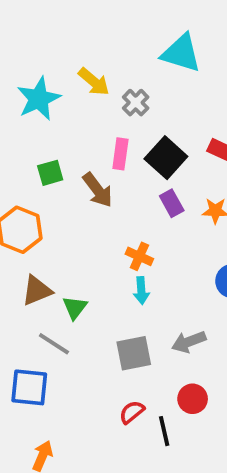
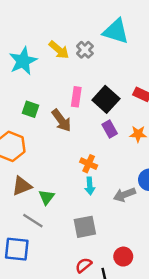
gray cross: (136, 103) -> (85, 50), moved
green square: (50, 173) -> (30, 109), turned 35
gray arrow: (189, 342) -> (124, 195), moved

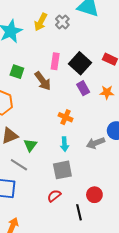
yellow arrow: (59, 50) -> (41, 22), turned 78
cyan arrow: (90, 186) -> (64, 144), moved
red semicircle: (84, 265) -> (54, 196), moved

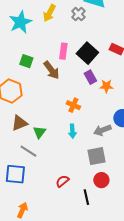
gray cross: (62, 22) -> (78, 14), moved
orange star: (107, 92) -> (106, 86), moved
gray square: (62, 170) -> (96, 156), moved

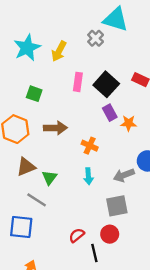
yellow arrow: (49, 13) -> (59, 51), moved
brown arrow: (51, 70) -> (55, 128), moved, turned -54
red circle: (101, 180) -> (110, 234), moved
black line: (86, 197) -> (94, 253), moved

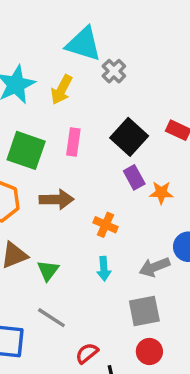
cyan triangle: (116, 19) -> (84, 44), moved
pink rectangle: (78, 82) -> (73, 142), moved
green square: (34, 94) -> (26, 150), size x1.6
gray line: (37, 200) -> (51, 318), moved
red circle: (110, 234) -> (149, 351), moved

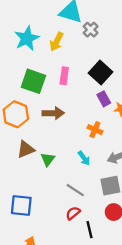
orange cross: (105, 225) -> (95, 130), moved
cyan arrow: (104, 269) -> (84, 158), turned -32
gray line: (51, 318) -> (75, 190), moved

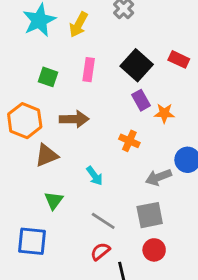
green square: (33, 81) -> (48, 77), size x0.6
brown triangle: (26, 149) -> (47, 155), moved
cyan arrow: (84, 158) -> (94, 176), moved
green triangle: (48, 159) -> (54, 200), moved

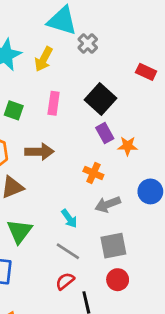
red rectangle: (179, 59) -> (146, 72), moved
cyan arrow: (94, 176) -> (69, 218), moved
gray arrow: (158, 177) -> (108, 204), moved
green triangle: (54, 200) -> (19, 231), size x1.4

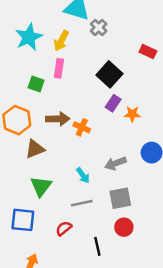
pink rectangle: (54, 103) -> (59, 68), moved
purple rectangle: (105, 133) -> (113, 103), turned 63
orange cross: (93, 173) -> (82, 127), moved
gray line: (68, 251) -> (82, 203), turned -45
red semicircle: (65, 281) -> (64, 228), moved

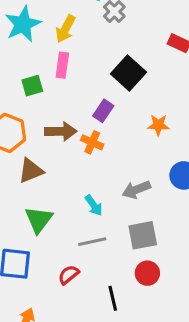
green square: (36, 84) -> (32, 86), turned -35
purple rectangle: (113, 103) -> (103, 111), moved

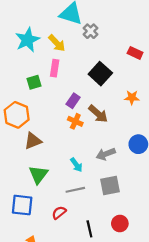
yellow arrow: (65, 29) -> (57, 43), turned -72
purple rectangle: (103, 111) -> (73, 101), moved
orange star: (158, 125) -> (132, 97), moved
brown arrow: (61, 131) -> (98, 114), moved, turned 42
red circle: (147, 273) -> (120, 223), moved

